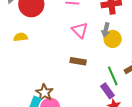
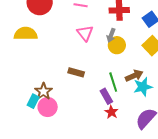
yellow semicircle: (21, 37) -> (26, 34), size x1.6
brown rectangle: (78, 61) -> (76, 72), moved

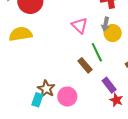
brown rectangle: (76, 72) -> (85, 65), moved, turned 42
green line: (113, 82) -> (97, 52), moved
pink circle: (48, 107) -> (67, 97), moved

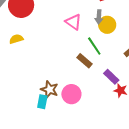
yellow semicircle: (21, 34) -> (16, 39), size x0.6

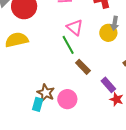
gray arrow: (99, 17) -> (115, 23), moved
yellow semicircle: (16, 39) -> (17, 40), size x1.6
green line: (94, 46) -> (68, 45), moved

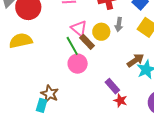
yellow circle: (108, 33) -> (101, 32), moved
brown rectangle: (83, 67) -> (87, 42), moved
pink circle: (67, 99) -> (78, 64), moved

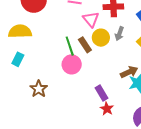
pink triangle: (79, 28) -> (91, 19), moved
cyan rectangle: (42, 105) -> (18, 59), moved

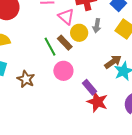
pink circle: (72, 64) -> (63, 71), moved
brown star: (39, 89) -> (26, 79), moved
red star: (107, 109) -> (97, 102), size x1.5

